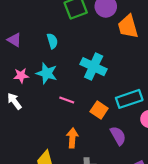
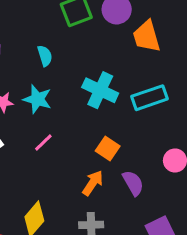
cyan rectangle: (129, 99) -> (150, 98), moved
pink line: (67, 100) -> (43, 143), moved, turned -64
orange arrow: (72, 138) -> (93, 183), moved, turned 30

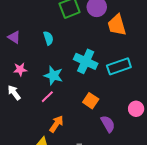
cyan star: (37, 99) -> (53, 75), moved
orange arrow: (93, 183) -> (56, 124), moved

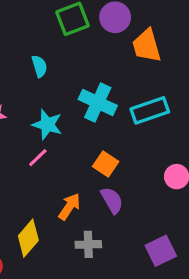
orange arrow: (56, 124) -> (69, 207), moved
purple semicircle: (108, 124) -> (112, 200), moved

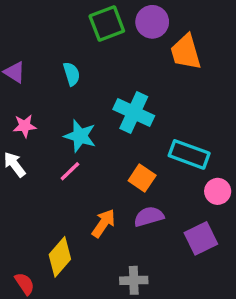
cyan rectangle: (150, 110) -> (189, 154), moved, turned 39
purple semicircle: (112, 200) -> (149, 217), turned -76
gray cross: (88, 244) -> (134, 280), moved
purple square: (161, 251) -> (201, 238), moved

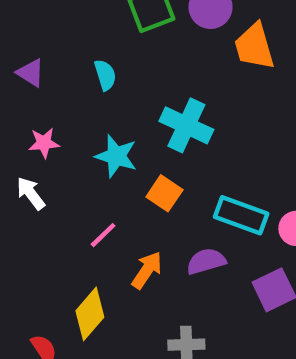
cyan rectangle: (189, 154) -> (241, 215), moved
pink line: (70, 171) -> (103, 235), moved
orange square: (142, 178) -> (164, 193), moved

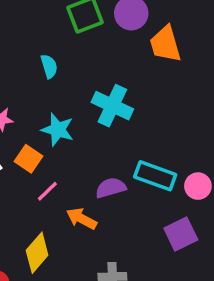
orange square: (164, 193) -> (29, 159), moved
purple semicircle: (206, 261) -> (111, 188), moved
orange arrow: (147, 270) -> (82, 219), turned -96

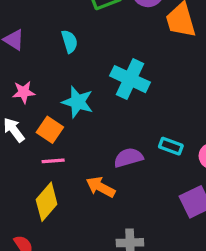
cyan rectangle: (155, 176) -> (171, 146), size x0.6
pink line: (47, 191) -> (53, 161), moved, turned 40
yellow diamond: (37, 253) -> (47, 202), moved

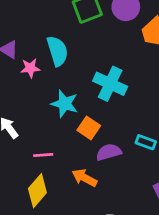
cyan semicircle: (69, 41) -> (57, 51), size x1.5
pink star: (24, 92) -> (30, 68), moved
orange square: (50, 130) -> (89, 128), moved

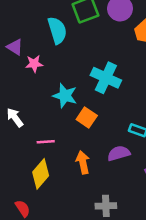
cyan semicircle: (57, 51) -> (57, 30), moved
purple semicircle: (109, 152) -> (119, 153), moved
orange arrow: (84, 178) -> (83, 162), turned 50

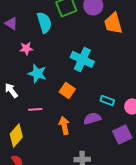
purple triangle: (15, 47) -> (11, 23), moved
cyan star: (65, 96) -> (37, 73), moved
yellow diamond: (41, 174) -> (16, 135), moved

